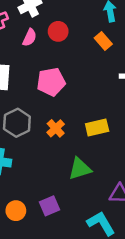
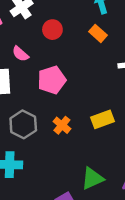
pink semicircle: (30, 38) -> (20, 54), moved, turned 114
green triangle: (80, 169) -> (92, 179), moved

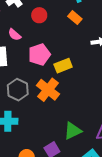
yellow rectangle: (103, 119) -> (63, 66), moved
orange cross: (62, 125) -> (48, 90), size x1.6

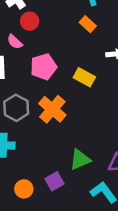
red circle: (39, 15) -> (30, 21), moved
yellow rectangle: (63, 66) -> (84, 77), moved, turned 48

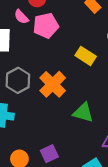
pink pentagon: (44, 67) -> (46, 26), moved
green triangle: (80, 160) -> (83, 113), moved, turned 35

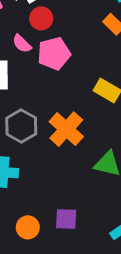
purple square: (49, 154) -> (66, 219), turned 30

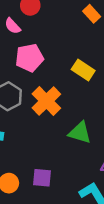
pink pentagon: (54, 54) -> (29, 58), moved

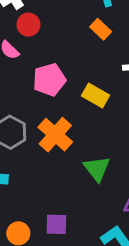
pink pentagon: (29, 58) -> (49, 80), moved
green triangle: (80, 133) -> (97, 169), turned 40

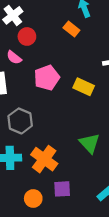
orange rectangle: (101, 29) -> (71, 29), moved
orange cross: (55, 135) -> (44, 159), moved

